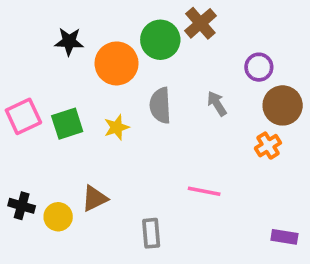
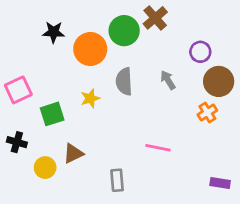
green square: (67, 124) -> (52, 114), moved
black cross: (22, 206) -> (17, 142), moved

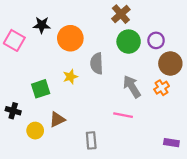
green circle: (124, 31) -> (129, 42), moved
gray arrow: (168, 80) -> (132, 87), moved, size x1.5
pink square: (18, 90) -> (14, 40), moved, turned -35

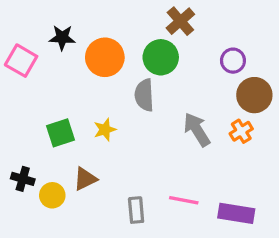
green circle: (129, 42) -> (161, 57), moved
yellow star: (70, 77) -> (105, 130), moved
black cross: (13, 111) -> (23, 179), moved
pink line: (123, 115) -> (184, 200), moved
purple rectangle: (171, 143) -> (236, 213), moved, size x1.5

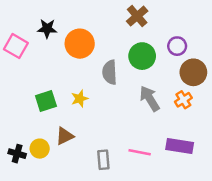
green circle: (161, 57) -> (142, 56), moved
black cross: (23, 179) -> (17, 154), moved
purple rectangle: (236, 213) -> (180, 146), moved

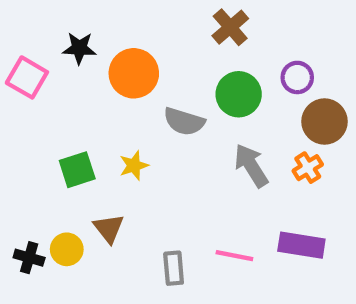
gray semicircle: (110, 72) -> (184, 121), turned -70
brown triangle: (65, 136) -> (109, 228), turned -42

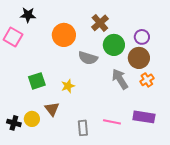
brown cross: (230, 27) -> (100, 23), moved
black star: (79, 48) -> (28, 15), moved
brown circle: (324, 121) -> (139, 58), moved
yellow star: (134, 165) -> (68, 86), moved

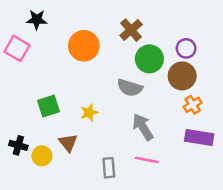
gray semicircle: (88, 58) -> (130, 88), moved
gray arrow: (120, 79) -> (143, 127), moved
purple rectangle: (144, 117) -> (199, 138), moved
black cross: (14, 123) -> (18, 145), moved

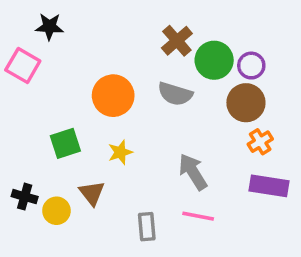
orange circle: (84, 46) -> (113, 96), moved
green circle: (149, 59) -> (214, 60), moved
gray semicircle: (130, 88) -> (175, 94), moved

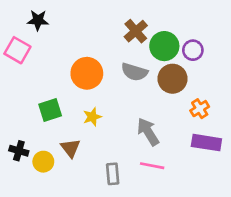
brown circle: (246, 103) -> (172, 79), moved

